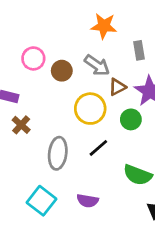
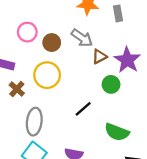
gray rectangle: (139, 50) -> (118, 13), moved
yellow circle: (90, 109) -> (47, 75), moved
gray ellipse: (58, 153) -> (34, 122), moved

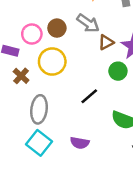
pink circle: (27, 32) -> (32, 34), moved

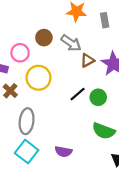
brown circle: (57, 28) -> (44, 38), moved
green circle: (118, 71) -> (98, 97), moved
black line: (89, 96) -> (78, 94), moved

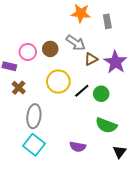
brown circle: (44, 38) -> (50, 49), moved
yellow circle: (38, 78) -> (58, 82), moved
purple semicircle: (63, 152) -> (78, 147), moved

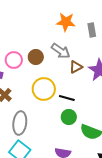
black line: (82, 91) -> (67, 98), turned 56
green circle: (101, 94) -> (69, 117), moved

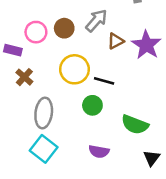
gray arrow: (61, 51) -> (96, 21), turned -84
green circle: (69, 117) -> (92, 105), moved

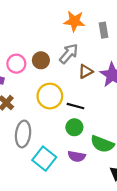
green circle: (92, 105) -> (74, 127), moved
cyan square: (44, 149) -> (44, 159), moved
purple semicircle: (99, 152) -> (77, 156), moved

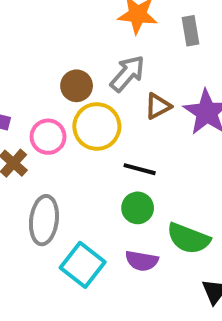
pink circle: (16, 64) -> (48, 137), moved
yellow circle: (50, 96) -> (97, 126), moved

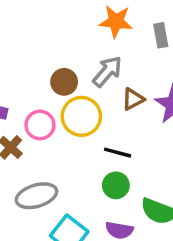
gray ellipse: (44, 220) -> (37, 196), turned 66

